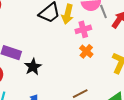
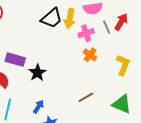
gray line: (103, 11) -> (107, 27), moved

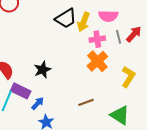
orange cross: (90, 55) -> (97, 61), size x1.5
purple rectangle: (15, 60) -> (21, 91), moved

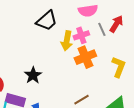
yellow arrow: (84, 22) -> (67, 41), moved
orange cross: (97, 61) -> (85, 57), turned 30

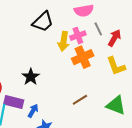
red arrow: (116, 24) -> (115, 38), moved
yellow L-shape: (119, 67) -> (116, 66), turned 140

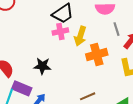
pink cross: (78, 36) -> (60, 31), moved
black star: (31, 77) -> (42, 66), turned 30

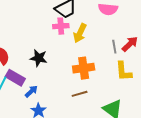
gray line: (116, 29) -> (114, 47), moved
orange cross: (97, 55) -> (84, 68), moved

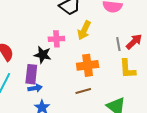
pink cross: (61, 26) -> (56, 39), moved
purple rectangle: (15, 78) -> (31, 74), moved, turned 66
blue arrow: (31, 91) -> (35, 88), turned 32

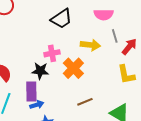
yellow arrow: (84, 30) -> (90, 45), moved, turned -102
gray line: (118, 44) -> (115, 36), moved
orange cross: (88, 65) -> (73, 68), moved, turned -30

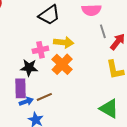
yellow arrow: (90, 45) -> (64, 42), moved
brown line: (85, 102) -> (44, 97), moved

